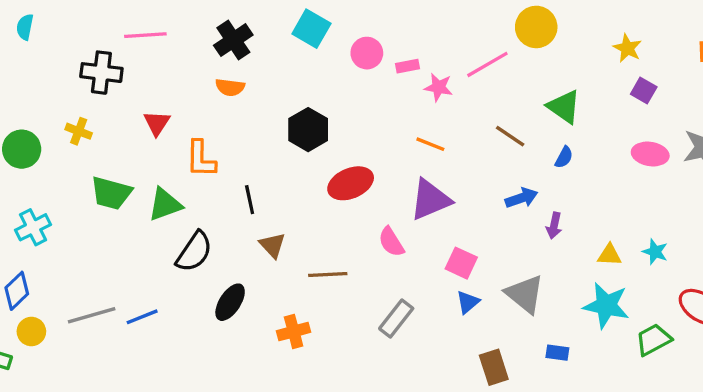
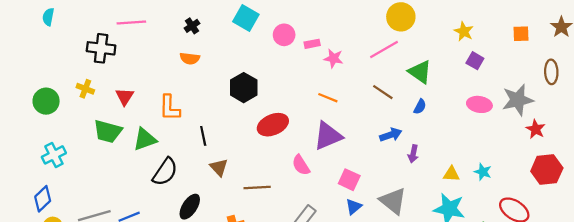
black cross: (233, 40) -> (192, 26), size x0.6
pink line: (487, 64) -> (384, 49), moved
red triangle: (157, 123) -> (125, 97), moved

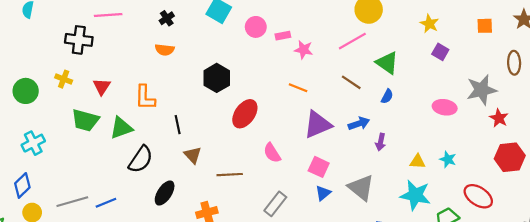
pink ellipse: (479, 104) -> (445, 107), moved
red ellipse: (273, 125) -> (245, 114), turned -32
purple triangle: (328, 136) -> (318, 125), moved

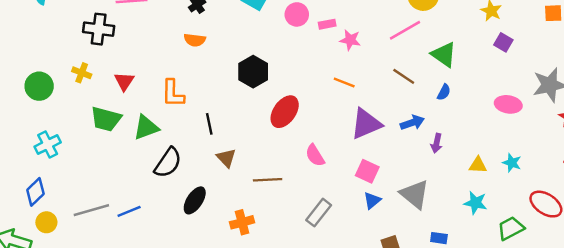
cyan star: (415, 195) -> (475, 203), size x0.7

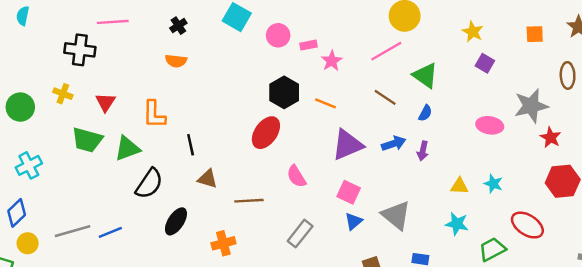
pink star: (350, 40) -> (332, 61), turned 30
black hexagon: (253, 72) -> (284, 92), moved
purple arrow: (437, 143) -> (423, 151), moved
brown triangle: (226, 158) -> (208, 179), turned -30

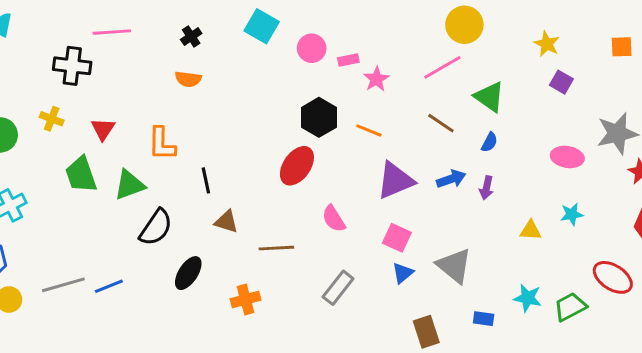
green trapezoid: (87, 140) -> (81, 175), turned 56
cyan star: (493, 184) -> (572, 214), moved, turned -30
cyan star: (457, 224) -> (528, 298), moved

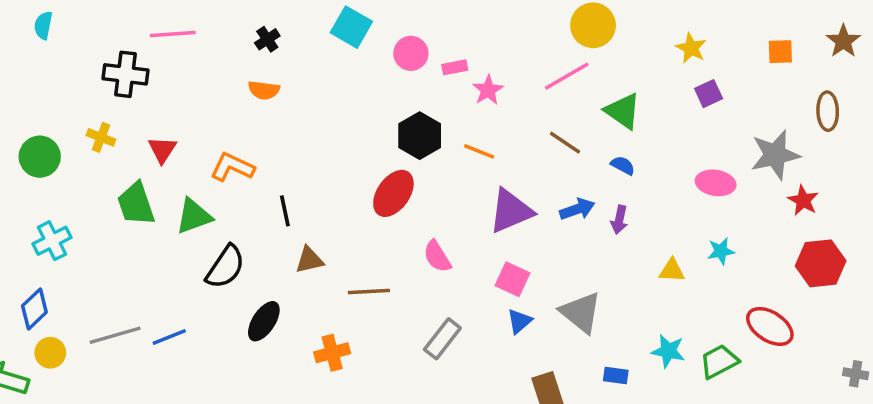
purple square: (561, 82) -> (709, 94), turned 35
blue semicircle: (489, 142) -> (623, 165), turned -90
orange L-shape: (162, 144) -> (232, 167), turned 114
brown triangle: (226, 222) -> (309, 260), turned -30

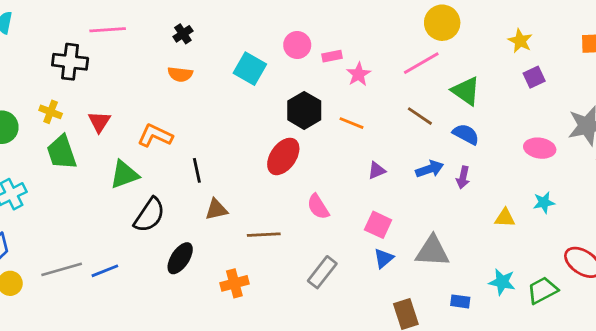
cyan square: (351, 27) -> (250, 69), moved
blue semicircle: (623, 165) -> (466, 134), size x1.4
green trapezoid: (136, 204) -> (62, 152), moved
purple triangle: (511, 211) -> (377, 170), size x0.5
gray triangle: (581, 312) -> (432, 251), turned -36

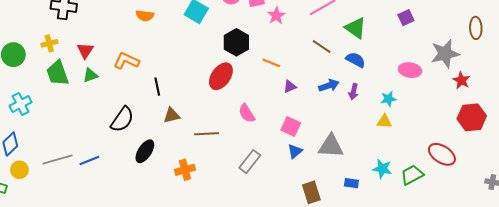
yellow cross: (51, 112) -> (49, 43), turned -35
orange line: (352, 123) -> (271, 63), moved
green triangle: (124, 175) -> (90, 75), moved, size x0.7
cyan star: (544, 202) -> (388, 99), moved

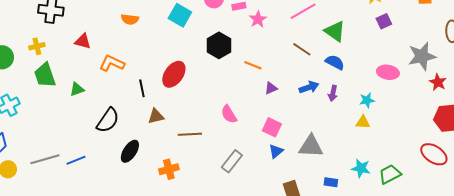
red triangle: (85, 51) -> (83, 41), moved, turned -48
green triangle: (90, 75) -> (77, 89), moved
red ellipse: (221, 76) -> (174, 74), moved
red ellipse: (442, 154) -> (434, 154), moved

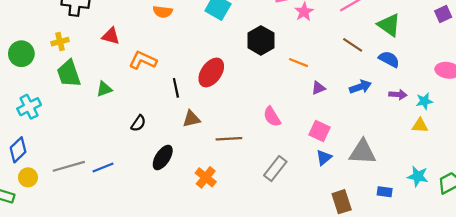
purple arrow: (333, 93) -> (398, 95), moved, turned -98
black semicircle: (108, 120) -> (138, 123), size x0.6
orange cross: (169, 169) -> (206, 177), turned -36

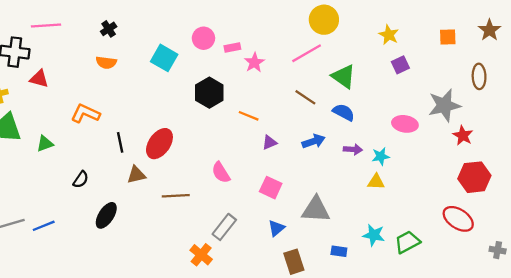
red triangle: (111, 36) -> (39, 79), moved
red ellipse: (211, 72) -> (159, 144), moved
blue triangle: (324, 158) -> (276, 228), moved
orange cross: (206, 177) -> (201, 255), moved

